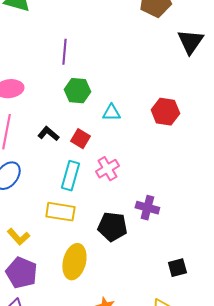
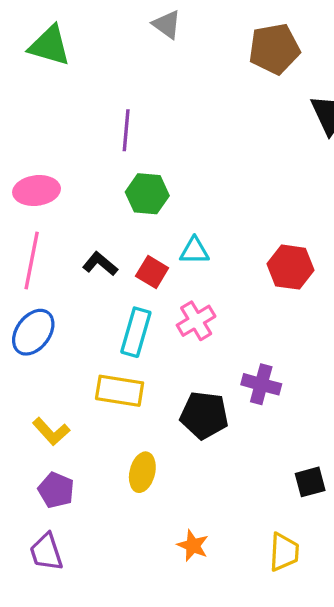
red hexagon: (165, 112) -> (291, 267), moved
cyan triangle: (111, 113) -> (194, 251), moved
yellow ellipse: (74, 262) -> (142, 472), size x0.7
purple pentagon: (21, 273) -> (56, 490), size x0.7

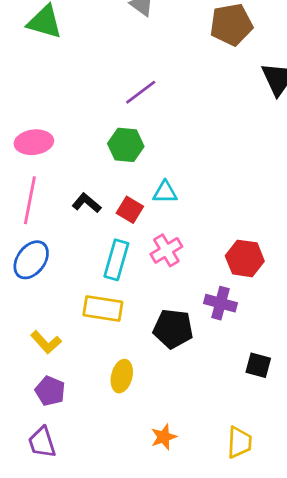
purple line: (126, 130) -> (141, 92), moved, turned 48
red hexagon: (291, 267) -> (245, 258), moved
black square: (310, 482) -> (258, 365), moved, turned 30
orange star: (193, 545) -> (164, 437), turned 30

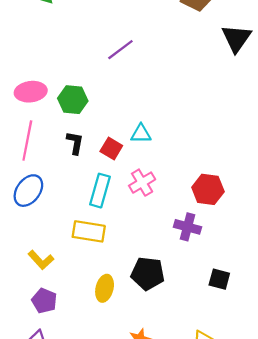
green hexagon: (126, 145) -> (73, 100), moved
black L-shape: (87, 203) -> (75, 143), turned 60
black pentagon: (173, 329) -> (148, 273), moved

